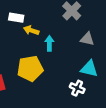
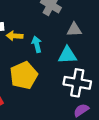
cyan triangle: (89, 69) -> (67, 55), moved
white cross: (77, 88) -> (77, 83), size x1.6

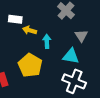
gray triangle: (74, 30) -> (81, 36), turned 48
yellow pentagon: (24, 75) -> (30, 65), turned -30

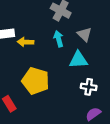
cyan arrow: (47, 41) -> (59, 39), moved
white cross: (74, 81) -> (89, 87), size x0.6

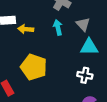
cyan triangle: (78, 60) -> (89, 47), moved

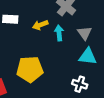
yellow arrow: (26, 29) -> (40, 25), moved, turned -32
yellow pentagon: (34, 67) -> (30, 69), turned -30

